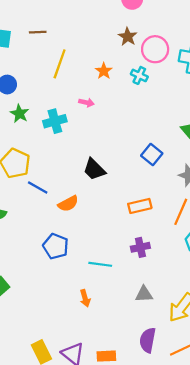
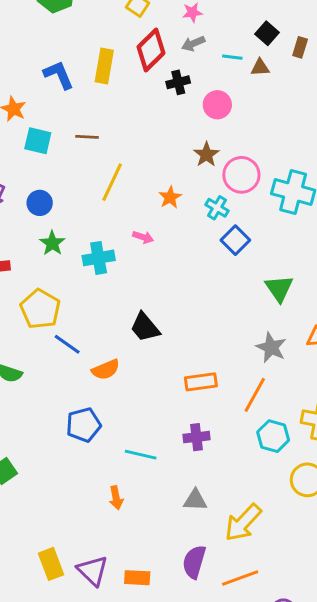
blue square: (152, 154) -> (235, 240), moved
blue pentagon: (56, 246) -> (84, 425), turned 30

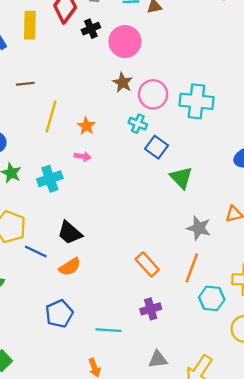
pink circle: (217, 105) -> (125, 42), size x1.4
orange star: (170, 197) -> (86, 126), moved
green triangle: (279, 288) -> (181, 178), moved
black trapezoid: (145, 327) -> (70, 233), moved
orange rectangle: (201, 382) -> (147, 264), turned 65

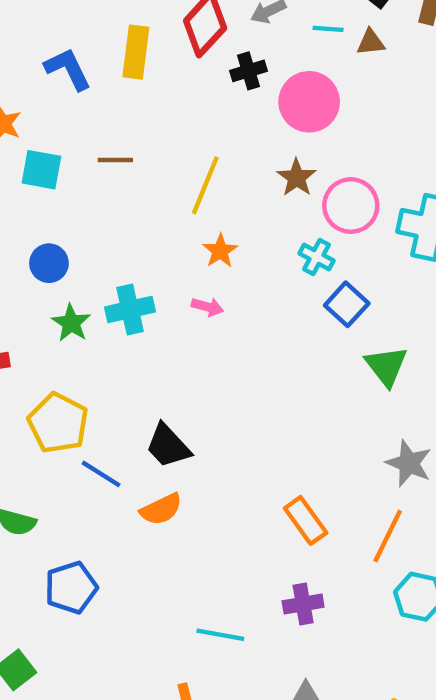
yellow line: (51, 117) -> (205, 185), moved
cyan cross: (50, 179) -> (130, 309), moved
blue pentagon: (59, 314) -> (71, 588), moved

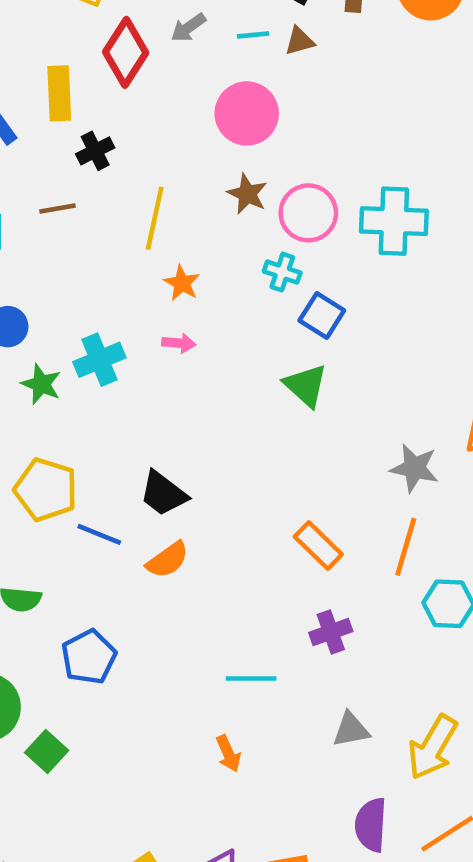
black cross: (249, 71) -> (95, 151), moved
green triangle: (386, 366) -> (306, 385), moved

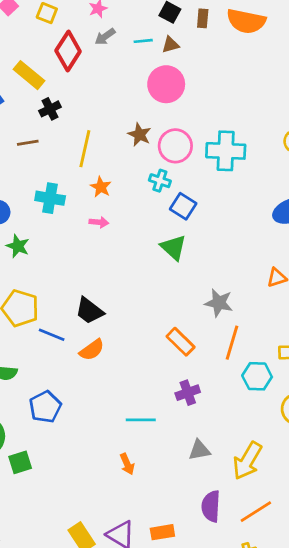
yellow rectangle: (59, 93) -> (29, 75), turned -48
pink circle: (247, 113) -> (166, 84), moved
cyan cross: (99, 360) -> (50, 198), moved, turned 32
gray star: (414, 468) -> (219, 303), moved
green square: (47, 752) -> (20, 462), turned 30

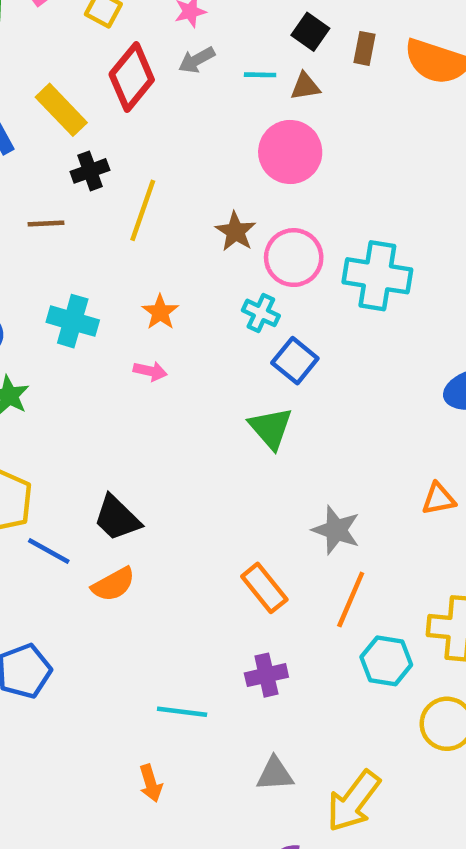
yellow line: (85, 149) -> (143, 210), moved

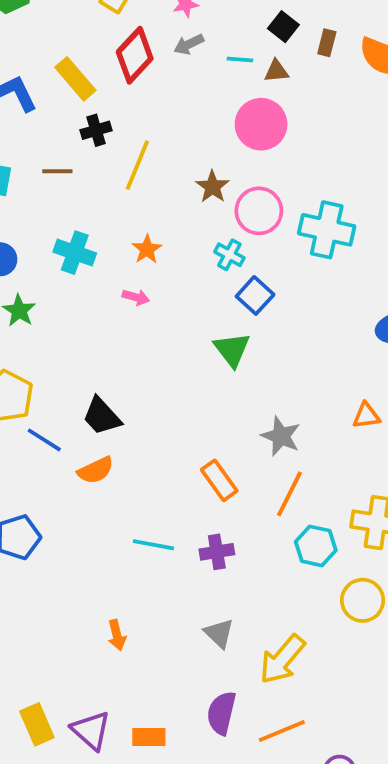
cyan line: (182, 712) -> (153, 545), moved
gray triangle: (275, 774) -> (219, 633), turned 44

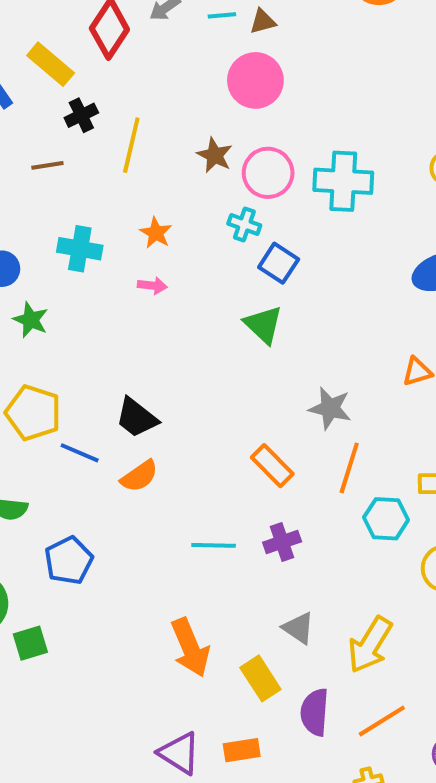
orange arrow: (117, 635) -> (190, 648), size x1.8
yellow rectangle: (37, 724) -> (260, 678), moved

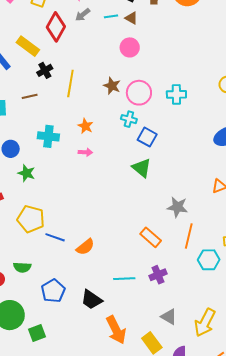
brown triangle: (263, 21) -> (131, 18), turned 48
pink circle: (255, 80) -> (130, 47), size x0.7
cyan cross: (343, 181) -> (176, 94), size x0.7
black trapezoid: (137, 418) -> (91, 300), moved

